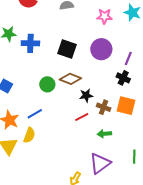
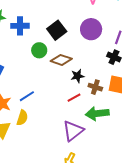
black square: (67, 49) -> (57, 30), turned 36
green circle: (47, 84) -> (39, 50), moved
green arrow: (104, 134) -> (97, 113), size x1.6
purple triangle: (100, 163) -> (73, 131), moved

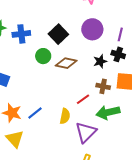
black star: (78, 76) -> (100, 61), moved
blue line: (27, 96) -> (35, 113), moved
yellow semicircle: (22, 118) -> (65, 116), moved

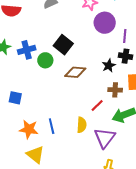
purple circle: (92, 29) -> (105, 23), moved
green circle: (43, 56) -> (45, 60), moved
blue line: (35, 113) -> (52, 126), turned -56

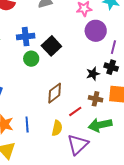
blue cross: (27, 50) -> (26, 37), moved
brown diamond: (75, 72) -> (55, 93), moved, turned -50

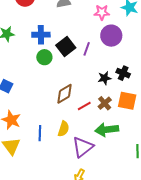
purple line: (113, 47) -> (87, 49), moved
brown cross: (96, 99) -> (105, 103), turned 32
red line: (75, 111) -> (84, 106), moved
blue line: (27, 125) -> (40, 133), moved

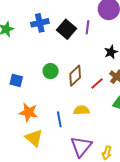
green circle: (44, 57) -> (51, 71), moved
yellow semicircle: (64, 129) -> (82, 110), turned -98
purple triangle: (83, 147) -> (81, 146), moved

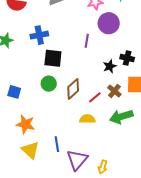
black square: (67, 29) -> (53, 58), moved, turned -36
yellow semicircle: (82, 110) -> (87, 119), moved
blue line: (59, 119) -> (57, 144), moved

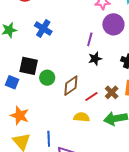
blue cross: (39, 35) -> (43, 28), turned 36
black square: (53, 58) -> (29, 66), moved
black star: (110, 66) -> (95, 59), moved

